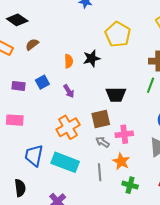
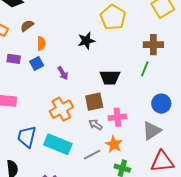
orange semicircle: (69, 61) -> (41, 43), moved
purple rectangle: (18, 86) -> (14, 59), moved
gray line: (100, 172) -> (92, 155), turned 66

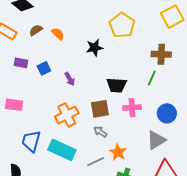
orange semicircle: (41, 43) -> (58, 34), moved, turned -48
pink cross: (117, 117) -> (132, 108), moved

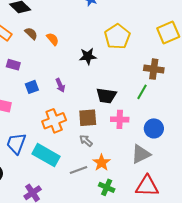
brown semicircle: (36, 30) -> (31, 34), turned 72
blue square: (44, 68) -> (32, 87), moved

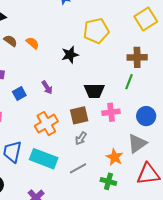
yellow pentagon: (117, 37) -> (96, 31), turned 30
gray arrow: (86, 141) -> (81, 138), turned -88
orange star: (102, 163) -> (115, 157), moved

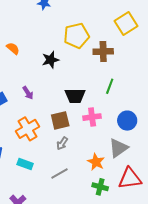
brown cross: (137, 57) -> (103, 51), moved
cyan rectangle: (44, 159) -> (25, 164), size x0.6
green cross: (108, 181) -> (100, 187), moved

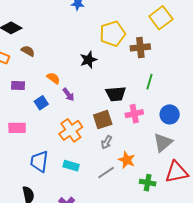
orange semicircle: (13, 48) -> (53, 78), moved
orange star: (96, 162) -> (127, 160), moved

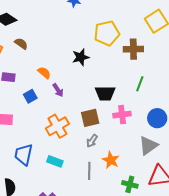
gray line: (106, 172) -> (89, 171), turned -60

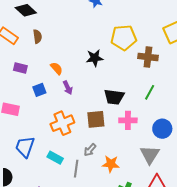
brown semicircle: (21, 44) -> (37, 36), turned 40
gray arrow: (92, 141) -> (90, 150), moved
gray triangle: (148, 146) -> (150, 155), turned -30
orange star: (111, 160) -> (111, 164), turned -30
gray line: (89, 171) -> (76, 169), moved

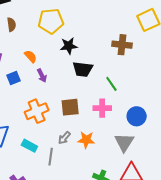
yellow pentagon: (124, 38) -> (51, 21), moved
green line: (150, 92) -> (111, 84), moved, turned -63
black trapezoid: (114, 97) -> (83, 69), moved
orange star: (111, 164) -> (86, 140), moved

